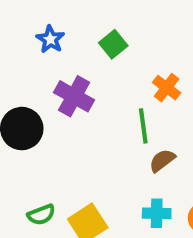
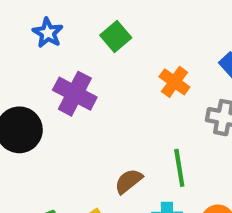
green line: (143, 126) -> (179, 168), moved
brown semicircle: (162, 160) -> (129, 181), moved

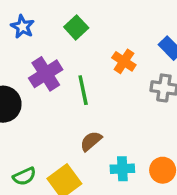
purple cross: (75, 94) -> (46, 74), turned 32
green line: (179, 168) -> (83, 90), moved

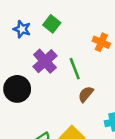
green square: (76, 27) -> (52, 24), moved
brown semicircle: (91, 141) -> (86, 94), moved

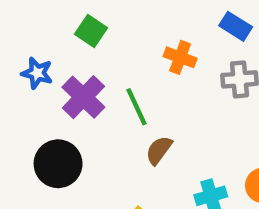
blue star: (22, 29) -> (37, 73), moved
black circle: (17, 89) -> (58, 164), moved

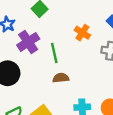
brown semicircle: (159, 150) -> (61, 78), turned 35

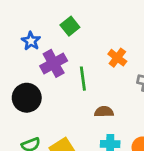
brown semicircle: (61, 78) -> (104, 112), moved

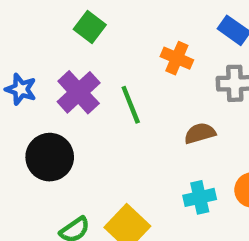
blue star: (31, 41) -> (21, 89), moved
brown semicircle: (104, 112) -> (200, 133), moved

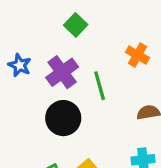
black circle: (50, 157) -> (63, 118), moved

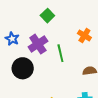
black circle: (63, 118) -> (23, 68), moved

